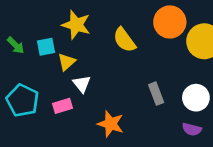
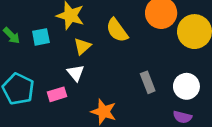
yellow triangle: (67, 62) -> (82, 46), moved

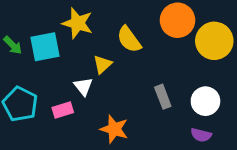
cyan square: (41, 37) -> (45, 47), size x1.5
yellow triangle: (82, 46) -> (102, 64), moved

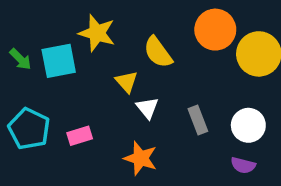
yellow triangle: (102, 64) -> (127, 82), turned -30
white triangle: (83, 86) -> (147, 108), moved

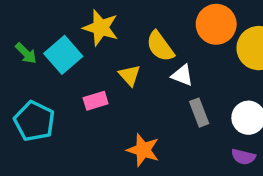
cyan square: (59, 61) -> (63, 55), turned -30
white triangle: (147, 108) -> (182, 75), moved, turned -30
pink rectangle: (80, 136) -> (96, 101), moved

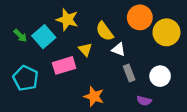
pink rectangle: (96, 101) -> (64, 65), size x1.5
purple semicircle: (243, 157) -> (144, 101), moved

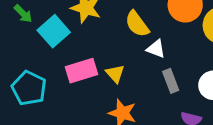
green arrow: (20, 36) -> (23, 14), moved
yellow triangle: (85, 49) -> (115, 74), moved

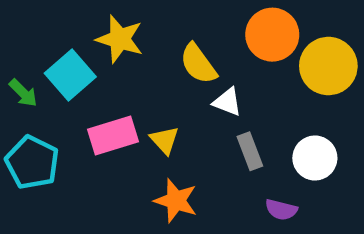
green arrow: (23, 14) -> (23, 93), moved

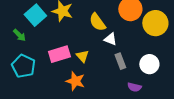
cyan square: (70, 75) -> (35, 15), moved
orange star: (176, 201) -> (75, 81), moved

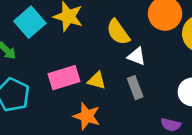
yellow triangle: (82, 56) -> (97, 81), turned -32
gray rectangle: (120, 61) -> (135, 88), moved

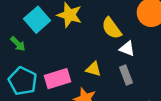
pink rectangle: (64, 78) -> (57, 79), moved

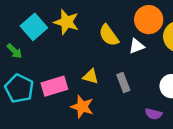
white triangle: (127, 49) -> (137, 46), moved, turned -42

